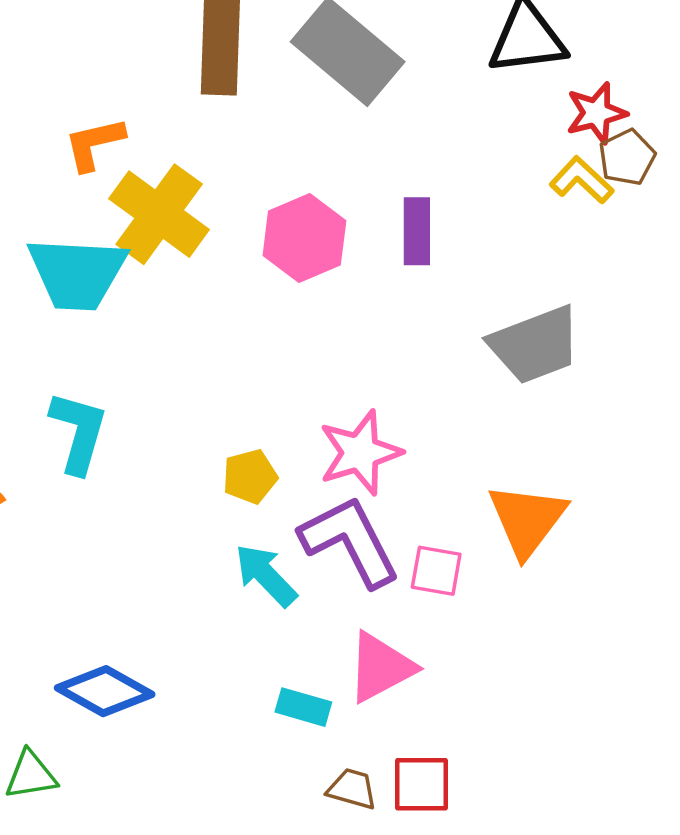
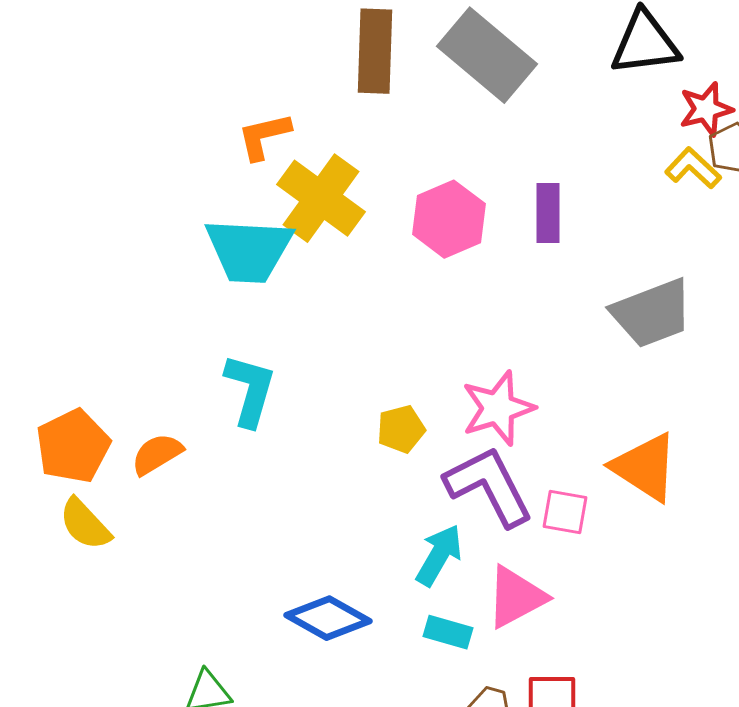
orange triangle: (527, 520) -> (645, 467), turned -34
cyan arrow: (266, 575) -> (439, 555), moved, turned 74
blue diamond: (105, 691) -> (328, 618), moved

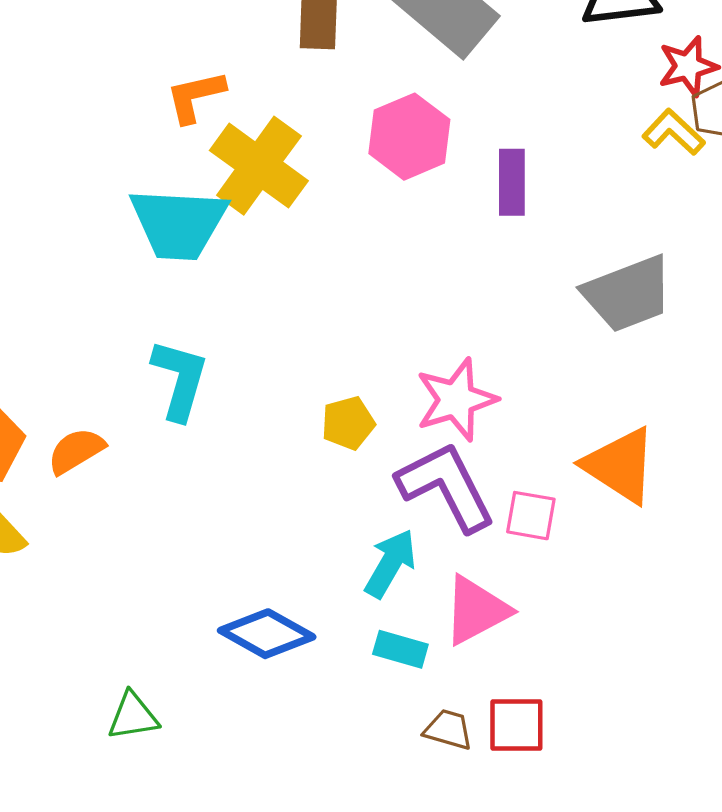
pink hexagon: (449, 219) -> (409, 137), moved

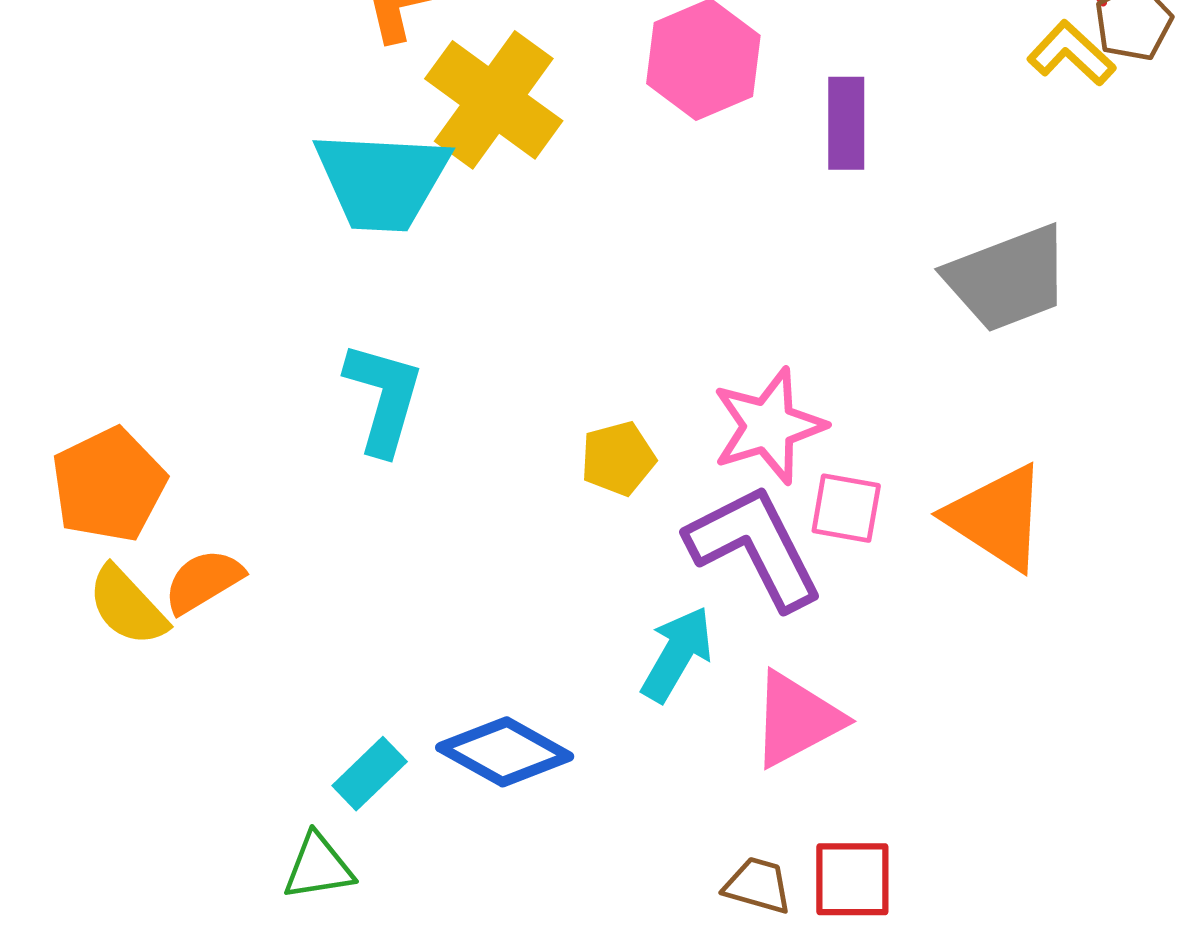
orange semicircle: (76, 451) -> (203, 581), moved
pink square: (531, 516) -> (846, 508), moved
cyan rectangle: (400, 649) -> (370, 774), moved, turned -60

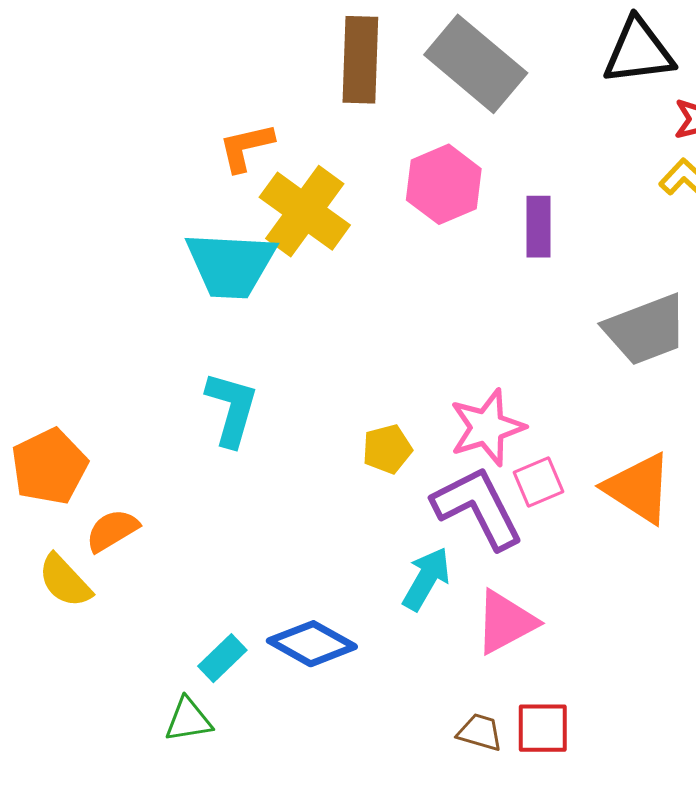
pink square: (846, 508) -> (539, 482), turned -33
yellow semicircle: (127, 606) -> (65, 581), moved

